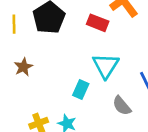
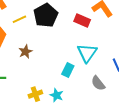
yellow line: (14, 24) -> (19, 19), turned 64

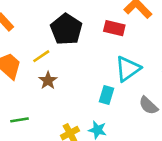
yellow line: (19, 19) -> (41, 56), moved
cyan triangle: (87, 53) -> (128, 69), turned 30

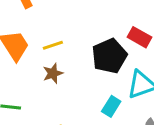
black pentagon: (66, 29) -> (109, 56), moved

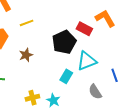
yellow line: (53, 45) -> (27, 23), moved

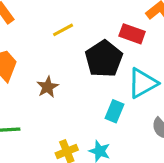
yellow line: (27, 23) -> (63, 30), moved

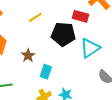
black pentagon: (104, 59) -> (63, 34), turned -30
cyan rectangle: (115, 111) -> (46, 72), moved

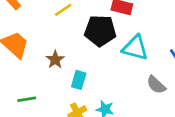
cyan triangle: (90, 48) -> (135, 48), turned 50

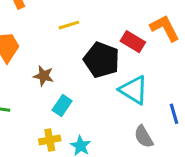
brown star: (55, 60) -> (44, 76), turned 30

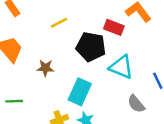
cyan rectangle: (62, 106) -> (80, 92), moved, size x1.5

